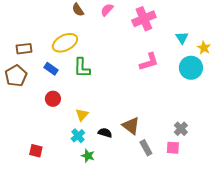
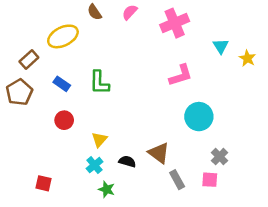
yellow ellipse: (65, 43) -> (63, 36), moved
brown rectangle: (24, 49) -> (29, 59), turned -35
cyan circle: (191, 68) -> (199, 117), moved

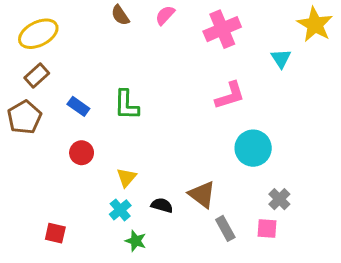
yellow ellipse: (63, 36) -> (38, 34), moved
yellow star: (247, 58) -> (315, 24), moved, size x1.6

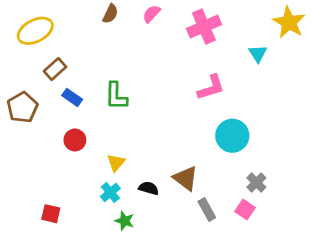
brown semicircle: (120, 15) -> (110, 14), turned -120
brown rectangle: (37, 75) -> (55, 69), moved
pink square: (267, 228) -> (245, 209), turned 30

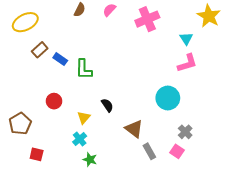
pink L-shape: (211, 88) -> (187, 63), moved
blue rectangle: (72, 97) -> (60, 59), moved
brown pentagon: (22, 107) -> (20, 124), moved
black semicircle: (149, 188) -> (107, 105), moved, turned 40

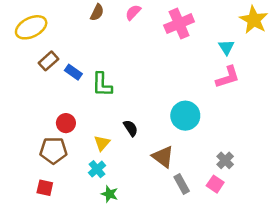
cyan circle: (168, 98) -> (185, 116), moved
brown pentagon: (20, 124) -> (53, 150), moved, turned 30

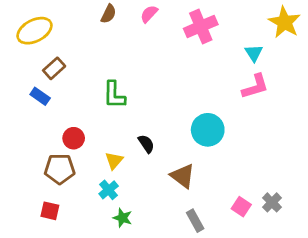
blue rectangle: (73, 72) -> (40, 96), moved
gray cross: (225, 160) -> (272, 202), moved
gray rectangle: (182, 184) -> (195, 221), moved

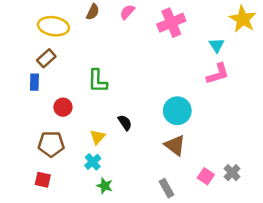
yellow ellipse: (35, 31) -> (53, 26), moved, turned 36
blue rectangle: (40, 96) -> (34, 82), turned 56
red circle: (74, 138) -> (63, 107), moved
brown triangle: (183, 176) -> (175, 145), moved

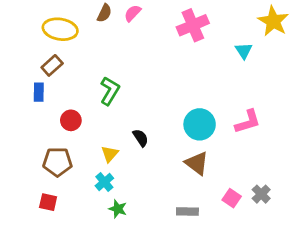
pink semicircle: (127, 12) -> (133, 13), moved
pink L-shape: (218, 74) -> (248, 122), moved
green L-shape: (98, 81) -> (110, 91), turned -150
gray rectangle: (167, 188) -> (187, 211), turned -60

